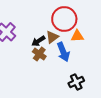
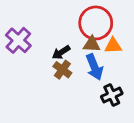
brown triangle: (52, 37) -> (92, 44), moved, turned 40
black cross: (76, 82) -> (112, 95), moved

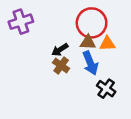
purple cross: (18, 40) -> (21, 22), moved, turned 30
black cross: (112, 95) -> (106, 89), turned -30

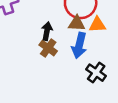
black arrow: (60, 50) -> (47, 31), turned 133
blue arrow: (90, 63) -> (79, 45), turned 35

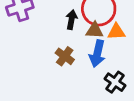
black arrow: (47, 31) -> (71, 20), moved

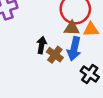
black arrow: (71, 20) -> (42, 45), moved
brown cross: (65, 56) -> (55, 55), moved

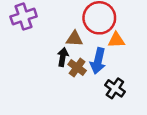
brown triangle: (72, 28) -> (74, 39), moved

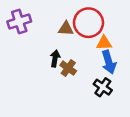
brown triangle: (74, 39) -> (66, 29), moved
blue arrow: (98, 61) -> (109, 62), moved, turned -30

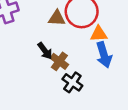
black arrow: (55, 59) -> (45, 51), turned 133
black cross: (103, 87) -> (72, 82), moved

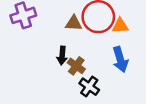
orange triangle: (99, 34) -> (120, 26), moved
black arrow: (45, 51) -> (62, 56), turned 42

